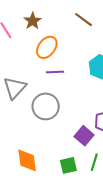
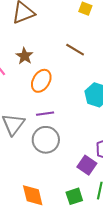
purple line: (55, 72) -> (45, 114), moved

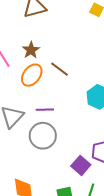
brown line: (75, 50) -> (60, 69), moved
orange ellipse: (41, 81) -> (32, 75), moved

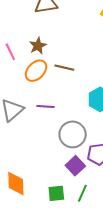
brown line: (60, 69) -> (64, 68), turned -30
gray circle: (43, 136) -> (73, 134), moved

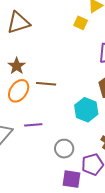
gray circle: (73, 134) -> (64, 149), size x0.7
purple square: (75, 166) -> (71, 179), turned -30

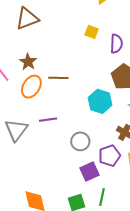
yellow square: (81, 23) -> (92, 32), moved
purple square: (71, 179) -> (89, 171), turned -30

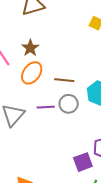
brown line: (58, 78) -> (64, 80), moved
gray circle: (80, 141) -> (69, 104), moved

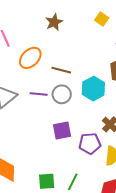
brown star: (30, 48) -> (54, 22), moved
purple square: (83, 162) -> (62, 131), moved

